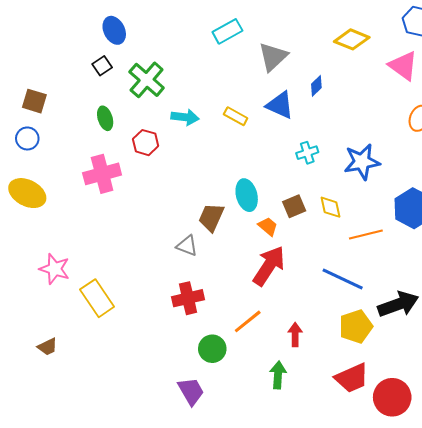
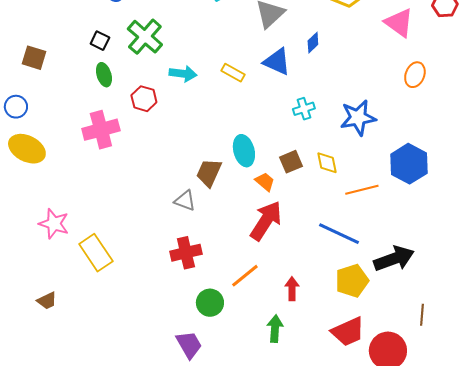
black square: (102, 66) -> (100, 41), moved, turned -30
blue circle: (27, 138) -> (16, 107), moved

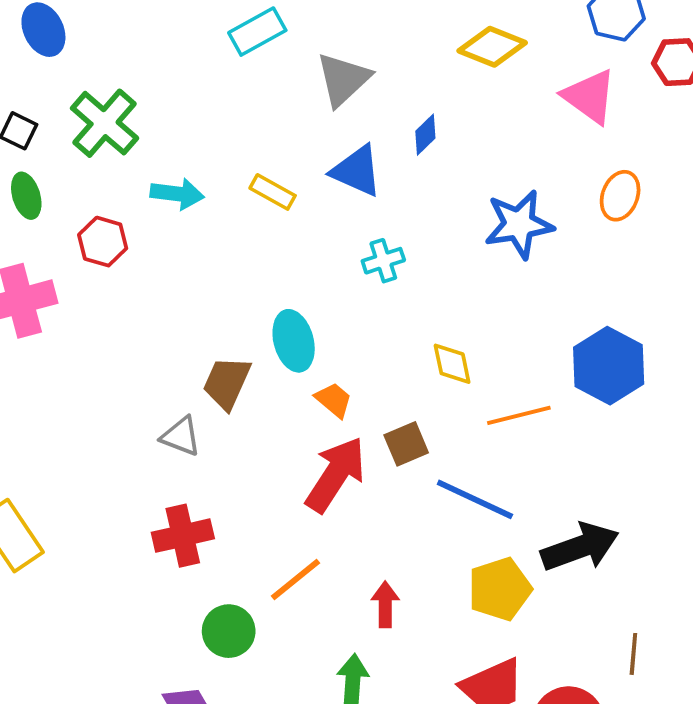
cyan cross: (304, 109) -> (383, 261), moved
blue star: (358, 118) -> (519, 224), moved
brown square: (291, 162) -> (406, 444), moved

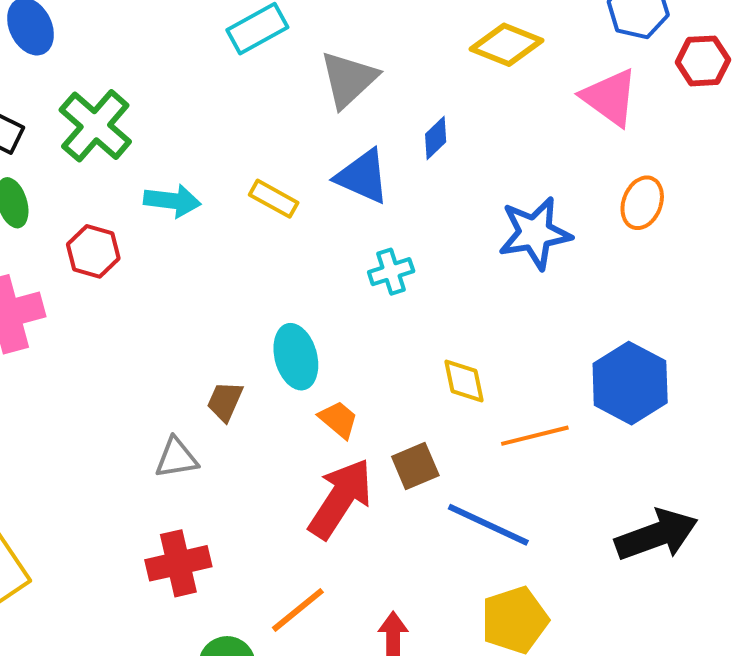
brown trapezoid: (227, 383) -> (225, 401), size x0.7
gray triangle: (181, 436) -> (176, 458), turned -30
black arrow: (580, 547) -> (656, 535), moved

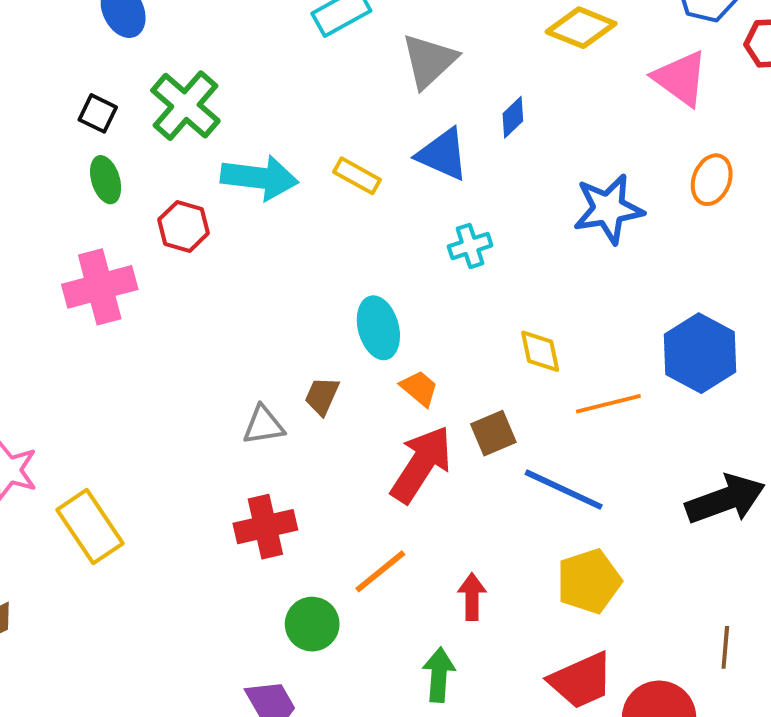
cyan arrow: (172, 201) -> (260, 178), size x1.4
brown trapezoid: (225, 401) -> (322, 396), moved

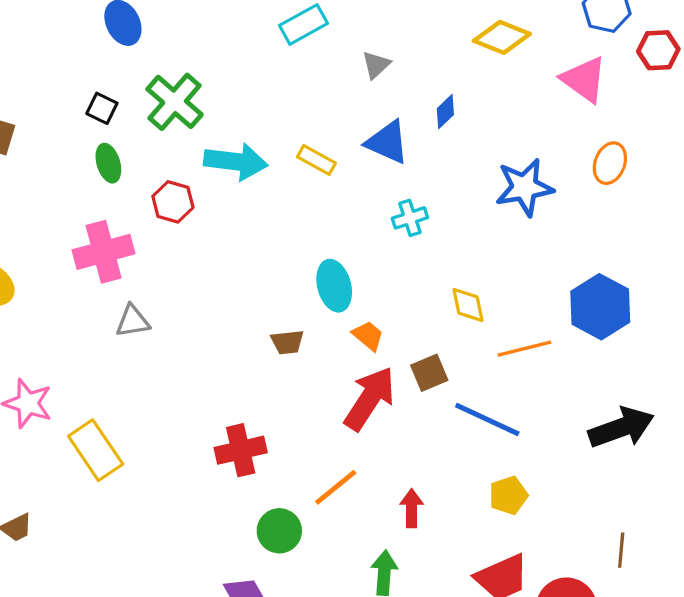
gray triangle: (429, 61) -> (376, 65), size x0.6
brown trapezoid: (322, 396) -> (287, 342), turned -120
gray triangle: (263, 425) -> (133, 321), moved
yellow pentagon: (589, 581) -> (508, 495), size x0.7

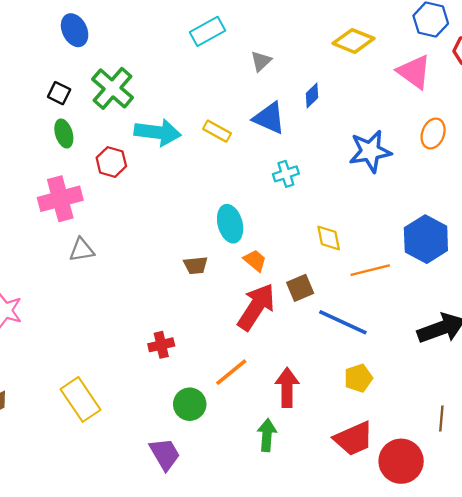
yellow rectangle: (96, 450) -> (80, 399), moved
red cross: (241, 450) -> (161, 345), size x0.7
red arrow: (412, 508) -> (287, 388), size x1.4

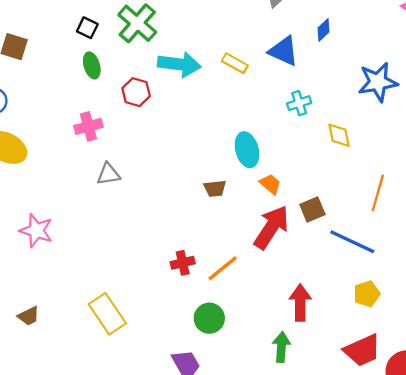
pink cross: (60, 199) -> (88, 126), size x0.7
yellow diamond: (329, 238) -> (339, 135), moved
orange line: (370, 270) -> (378, 193), turned -60
orange line: (231, 372) -> (223, 268), moved

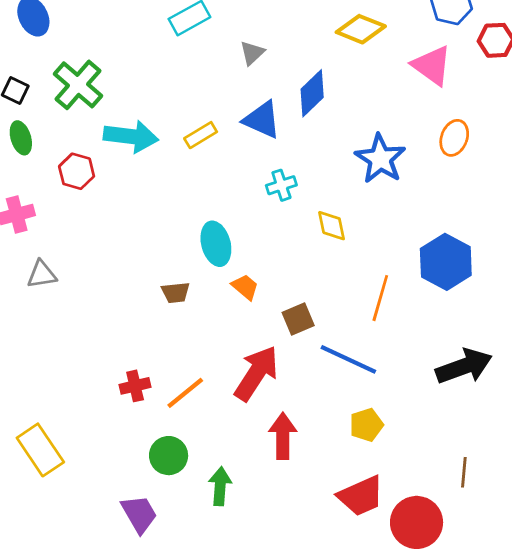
blue diamond: (323, 30) -> (312, 93), size x1.6
yellow rectangle: (235, 63) -> (201, 135), turned -60
blue star: (378, 82) -> (380, 159), turned -30
red arrow: (271, 227) -> (256, 373), moved
green arrow: (281, 347) -> (220, 486), moved

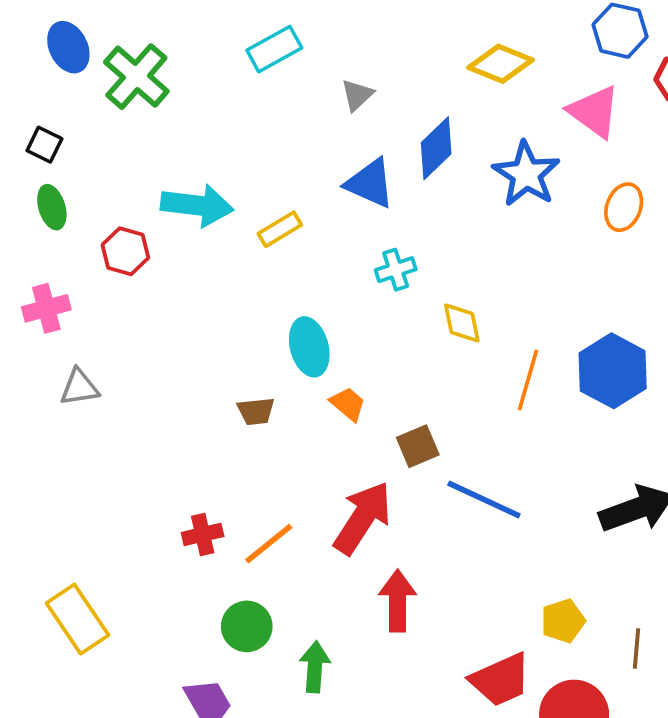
green cross: (78, 85) -> (136, 77), moved
yellow rectangle: (201, 135) -> (280, 229), moved
blue star: (380, 159) -> (526, 174), moved
orange line: (380, 298) -> (528, 380), moved
yellow pentagon: (366, 425) -> (563, 621), moved

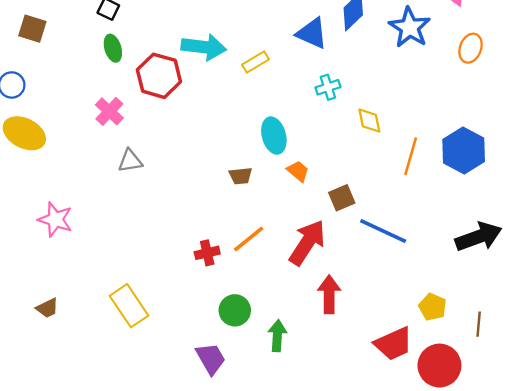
red hexagon: (125, 251) -> (159, 76), size x1.5
pink cross: (46, 308) -> (109, 111), turned -32
orange line: (269, 544) -> (249, 239), moved
yellow pentagon: (563, 621) -> (433, 307), turned -30

